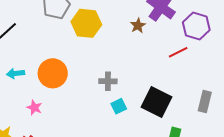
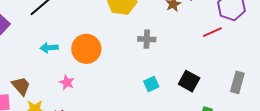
gray cross: (108, 81) -> (147, 39), moved
black square: (157, 102) -> (189, 81), size x0.7

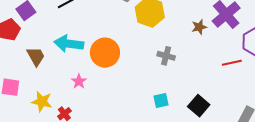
cyan arrow: (49, 48) -> (69, 44), size x1.6
brown trapezoid: (21, 86) -> (36, 56), moved

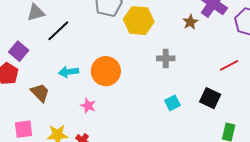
cyan arrow: (69, 44) -> (69, 72), size x0.7
red line: (232, 63) -> (229, 65), moved

